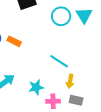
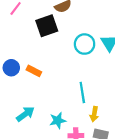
cyan line: (59, 61) -> (82, 93), turned 48

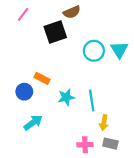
blue circle: (11, 68) -> (24, 92), moved
cyan star: (58, 121) -> (66, 97), moved

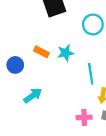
blue circle: (24, 92) -> (15, 65), moved
cyan star: (66, 97) -> (66, 53), moved

